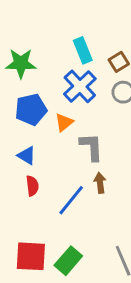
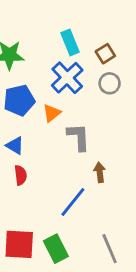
brown arrow: (100, 183) -> (100, 172), moved
blue line: (71, 200) -> (73, 202), moved
green rectangle: (68, 261) -> (56, 249), turned -68

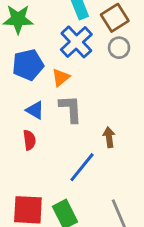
brown square: (105, 54) -> (115, 18), size x1.4
gray L-shape: (78, 137) -> (71, 109), moved
blue triangle: (15, 146) -> (35, 110), moved

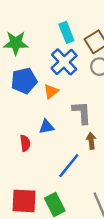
gray L-shape: (71, 109) -> (82, 113), moved
blue triangle: (35, 110) -> (46, 127), moved, turned -42

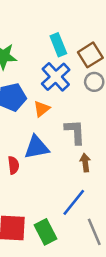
blue triangle: (46, 127) -> (37, 147), size x1.5
blue line: (69, 166) -> (74, 202), moved

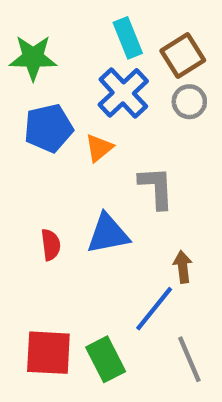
blue triangle: (37, 147) -> (108, 234), moved
brown arrow: (85, 163) -> (183, 267), moved

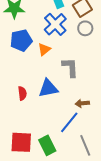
brown arrow: (183, 267) -> (82, 103), turned -88

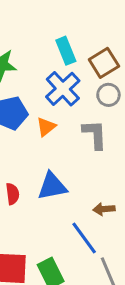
gray L-shape: (70, 67) -> (95, 134), moved
blue line: (69, 122) -> (84, 238), turned -75

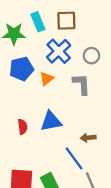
cyan rectangle: (66, 51) -> (38, 22), moved
brown square: (104, 63) -> (66, 21), moved, turned 30

